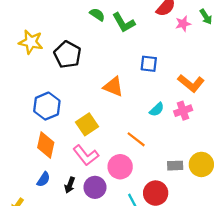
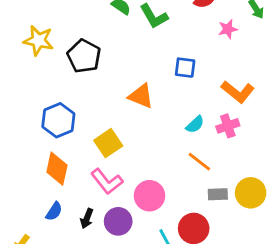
pink star: (183, 24) -> (228, 29), moved
orange line: (136, 139) -> (199, 162), moved

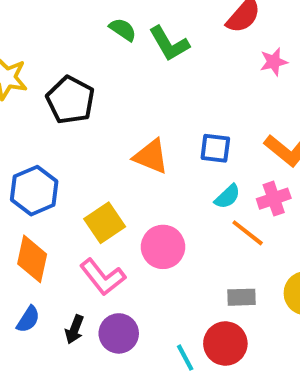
blue square: (185, 68) -> (215, 148), moved
orange line: (199, 162) -> (248, 233), moved
gray rectangle: (218, 194) -> (241, 297), moved
pink circle: (149, 196) -> (163, 247), moved

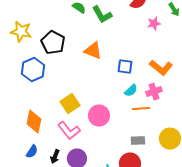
orange triangle: (151, 156) -> (93, 51), moved
blue hexagon: (34, 191) -> (33, 70), moved
orange line: (248, 233) -> (141, 109), turned -42

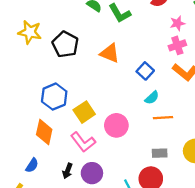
blue square: (125, 67) -> (145, 71), turned 35
blue hexagon: (33, 70) -> (54, 97), moved
pink cross: (154, 92) -> (177, 45), moved
blue semicircle: (32, 152) -> (32, 165), moved

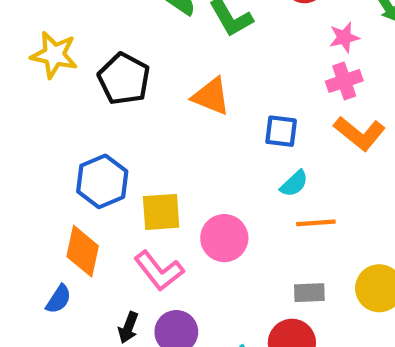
blue square: (145, 71) -> (281, 131), turned -35
yellow square: (84, 112) -> (161, 212), turned 30
blue semicircle: (32, 165) -> (59, 299), moved

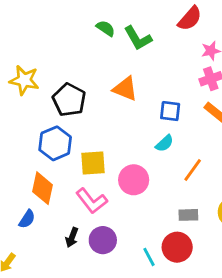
yellow star: (54, 55) -> (24, 80), moved
black pentagon: (124, 79) -> (69, 100), moved
cyan semicircle: (294, 184) -> (165, 143), moved
orange line: (316, 223) -> (193, 170), turned -50

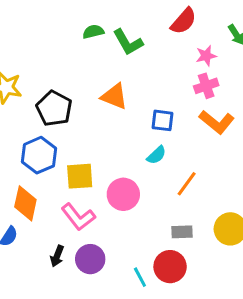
green semicircle: (106, 28) -> (93, 32), turned -48

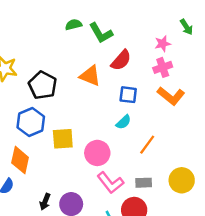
red semicircle: (184, 21) -> (121, 60), moved
pink L-shape: (78, 217) -> (110, 183), moved

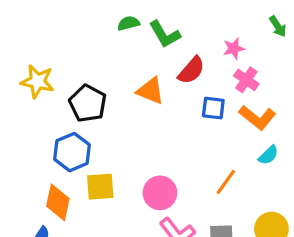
pink star: (163, 44) -> (234, 48), moved
pink cross: (163, 67) -> (246, 80), turned -36
blue square: (128, 95) -> (213, 108), moved
cyan semicircle: (123, 122) -> (268, 155), moved
yellow square: (63, 139) -> (100, 187), moved

